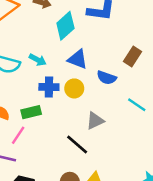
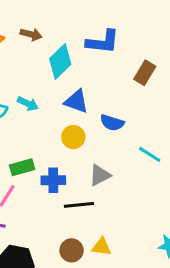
brown rectangle: (132, 56) -> (145, 73), moved
blue cross: (49, 87) -> (53, 180), moved
black line: (77, 144) -> (79, 205), turned -45

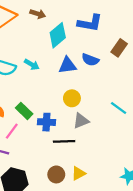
blue triangle: (76, 101) -> (67, 65), turned -30
blue semicircle: (112, 123) -> (90, 60), moved
yellow circle: (73, 137) -> (72, 98), moved
green rectangle: (22, 167) -> (24, 111), turned 56
yellow triangle: (101, 247) -> (78, 173), turned -40

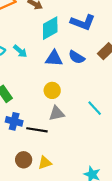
blue cross: (46, 122) -> (14, 121), moved

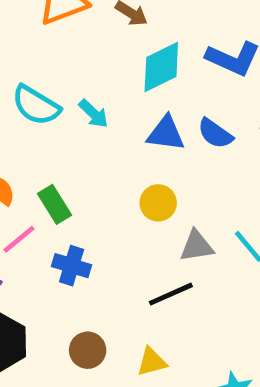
gray triangle: (57, 113) -> (197, 246), moved
black line: (37, 130) -> (171, 294), moved, turned -36
yellow triangle: (45, 163) -> (152, 362), moved

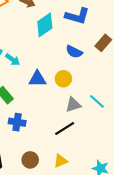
cyan arrow: (93, 114) -> (13, 59), moved
blue triangle: (166, 133) -> (37, 79), moved
yellow circle: (158, 203) -> (63, 79), moved

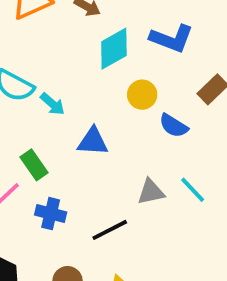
blue semicircle: (74, 52) -> (174, 126), moved
yellow circle: (63, 79) -> (142, 95), moved
black line: (65, 128) -> (110, 230), moved

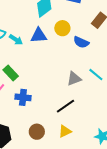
blue triangle: (93, 141) -> (39, 35), moved
black line: (110, 230) -> (65, 106), moved

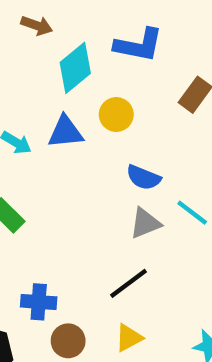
blue semicircle: (81, 42) -> (143, 178), moved
blue cross: (23, 97) -> (39, 302), moved

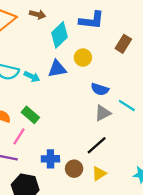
brown circle: (68, 341) -> (74, 169), moved

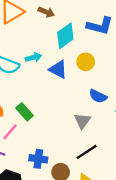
blue triangle: (57, 69) -> (58, 69), turned 30
cyan arrow: (32, 77) -> (34, 57), moved, turned -49
gray triangle: (103, 113) -> (82, 121), moved, turned -36

